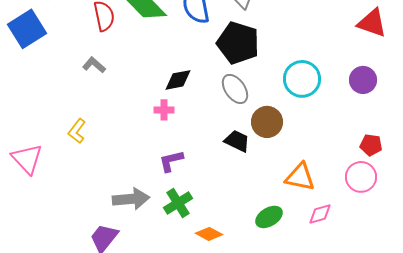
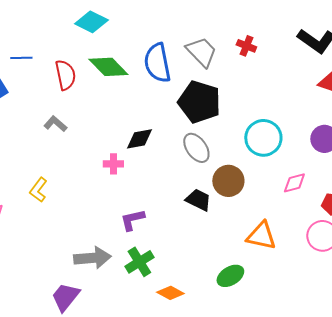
pink cross: (164, 110) -> (113, 164), moved
pink diamond: (320, 214) -> (294, 183), moved

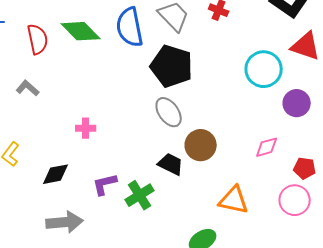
cyan circle: (263, 138) -> (264, 69), moved
black diamond: (139, 139) -> (56, 174), moved
green cross: (139, 262) -> (140, 195), moved

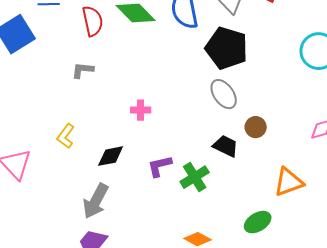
gray L-shape: (28, 88) -> (83, 70), turned -35
brown circle: (201, 145) -> (256, 127), size x0.7
orange triangle: (234, 200) -> (289, 182), turned -32
gray arrow: (65, 222) -> (96, 201), moved, turned 123

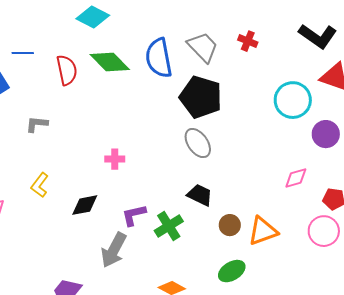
gray L-shape: (83, 70) -> (37, 124), moved
brown circle: (256, 127) -> (230, 225), moved
gray arrow: (96, 201) -> (114, 250), moved

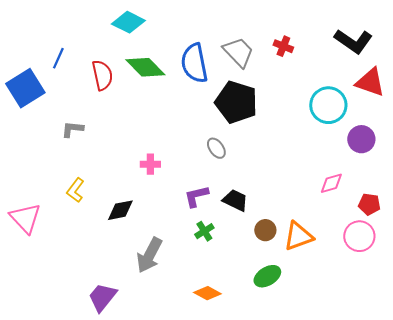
blue line: (23, 53) -> (58, 58), turned -65
gray ellipse: (198, 143) -> (216, 148), moved, size x0.7
purple L-shape: (134, 215) -> (196, 196), moved
green cross: (169, 226) -> (204, 231), size x0.7

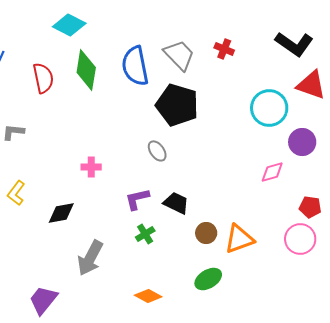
green diamond: (145, 67) -> (86, 70), turned 54
pink diamond: (331, 183) -> (272, 172), moved

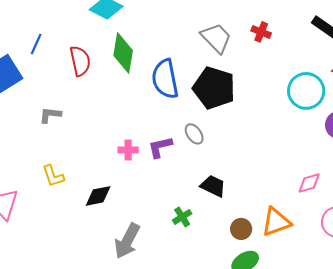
blue semicircle: (135, 66) -> (165, 79), moved
pink diamond: (272, 172) -> (309, 183), moved
yellow L-shape: (16, 193) -> (53, 176), turned -55
purple L-shape: (137, 199) -> (160, 147), moved
brown circle: (206, 233) -> (241, 229), moved

